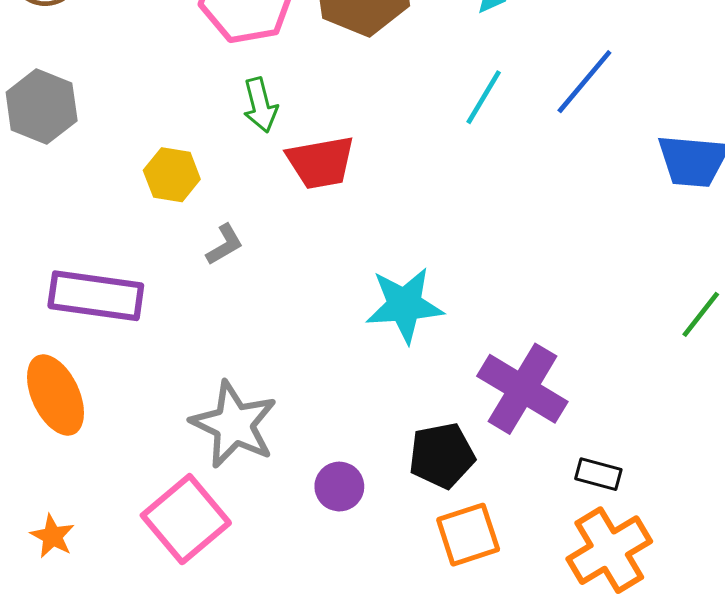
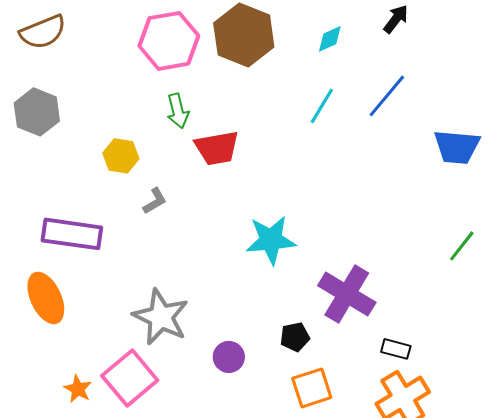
black pentagon: (442, 456) -> (295, 337), size x0.7
orange star: (52, 536) -> (78, 389), moved

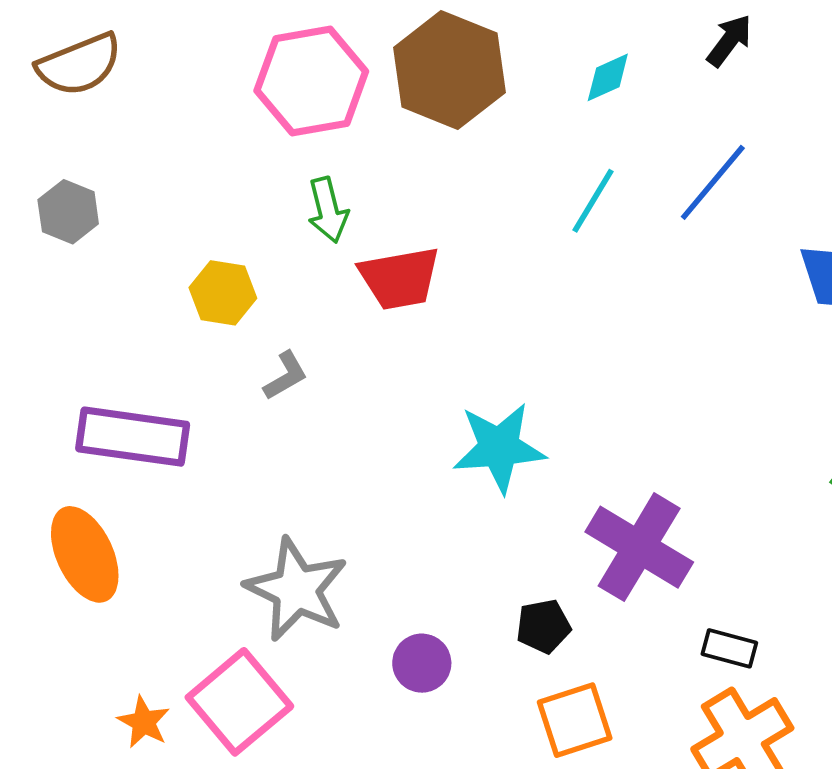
gray hexagon: (37, 112) -> (68, 212), size x0.7

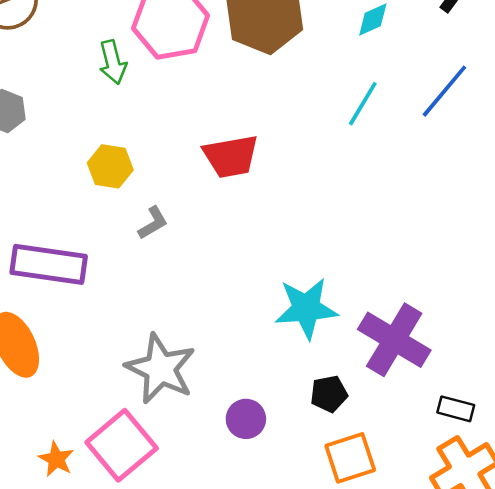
green arrow: (328, 210) -> (113, 62), moved
cyan star: (499, 448) -> (306, 308), moved

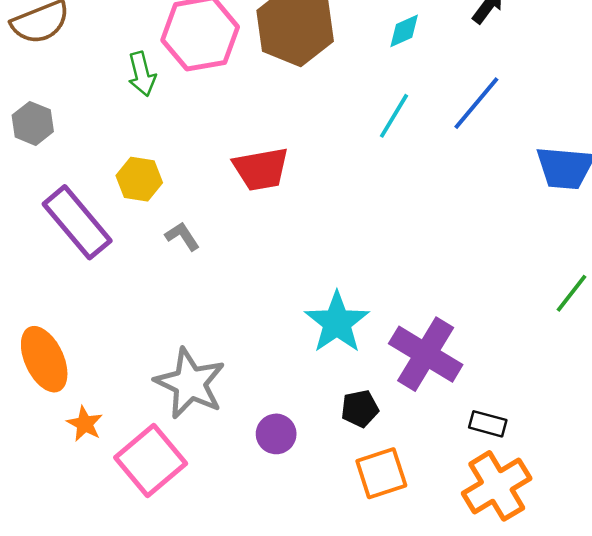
gray L-shape: (153, 223) -> (182, 236), turned -93
purple rectangle: (49, 264) -> (77, 222), moved, turned 42
cyan star: (306, 308) -> (337, 322), turned -30
orange star: (56, 459) -> (85, 424), moved

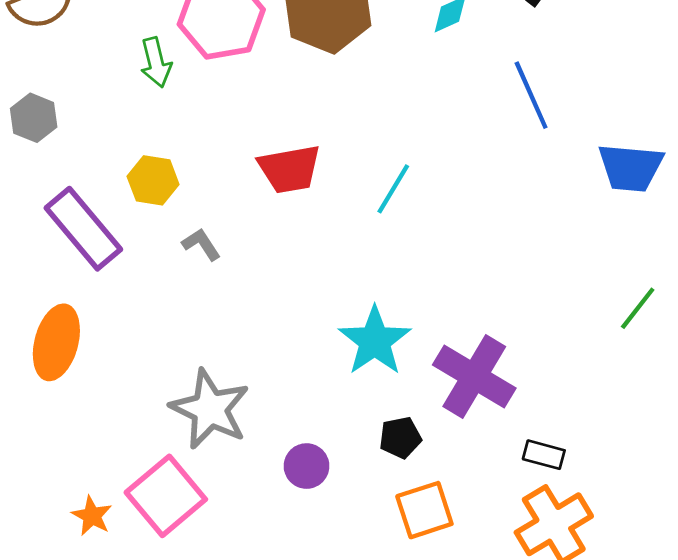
blue line: (476, 103) -> (531, 95), turned -64
cyan line: (394, 116) -> (393, 189), moved
orange ellipse: (44, 359) -> (56, 342), moved, turned 40
orange star: (85, 424) -> (92, 516), moved

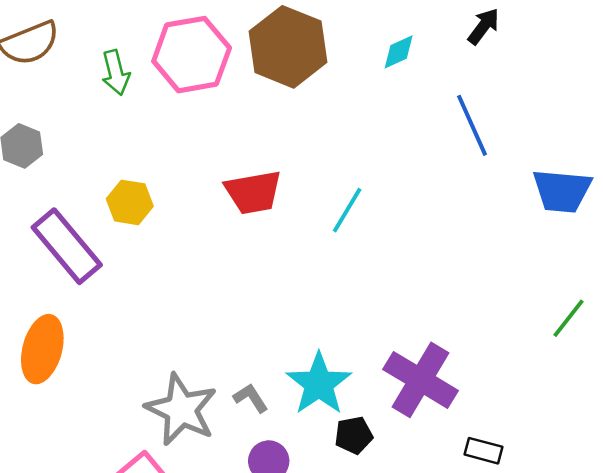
green arrow: (156, 62) -> (116, 73), moved
gray L-shape: (201, 244) -> (251, 398), moved
cyan star: (375, 341) -> (319, 384), moved

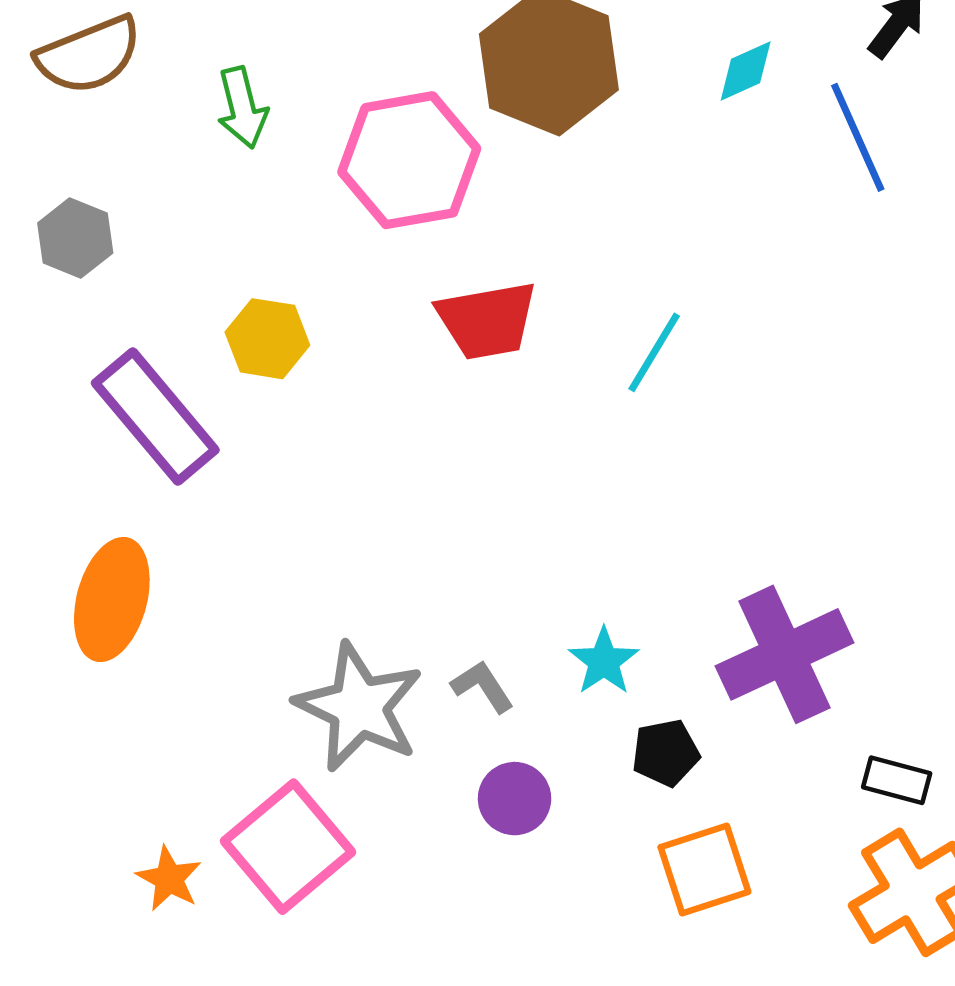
pink hexagon: (192, 55) -> (409, 160), moved
blue line: (472, 125) -> (858, 137), moved
purple cross: (420, 380) -> (785, 654), turned 34
cyan star: (319, 384) -> (604, 661), size x0.6

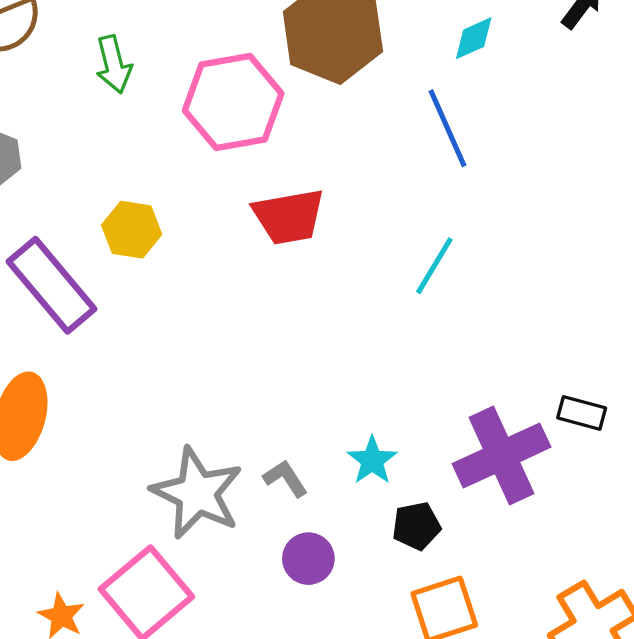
blue line: (858, 137) -> (447, 128), moved
cyan line: (654, 352) -> (434, 266), moved
black rectangle: (897, 780) -> (582, 413), moved

